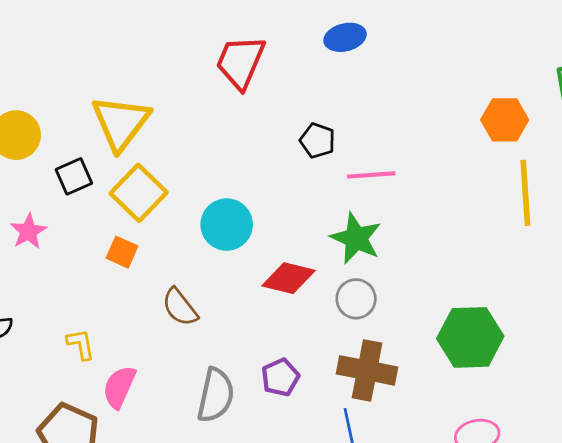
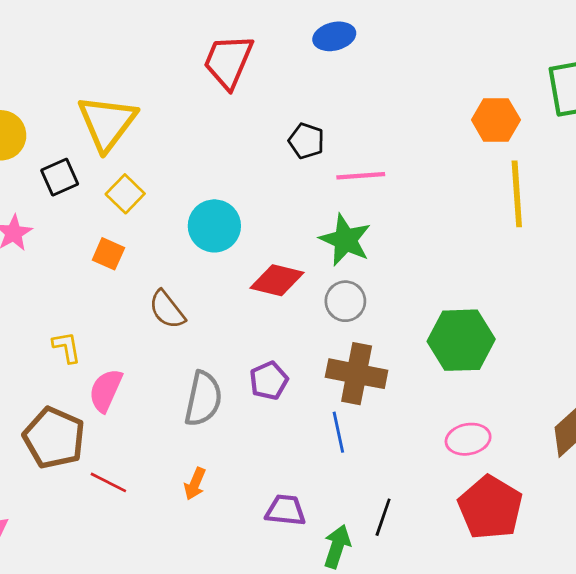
yellow square: (139, 193) -> (125, 194), size x0.7

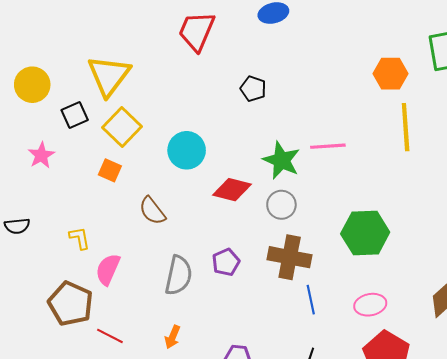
pink line: (361, 176) -> (328, 146), moved
yellow square: (125, 194) -> (122, 127), size x1.4
blue line: (338, 432) -> (311, 300), moved

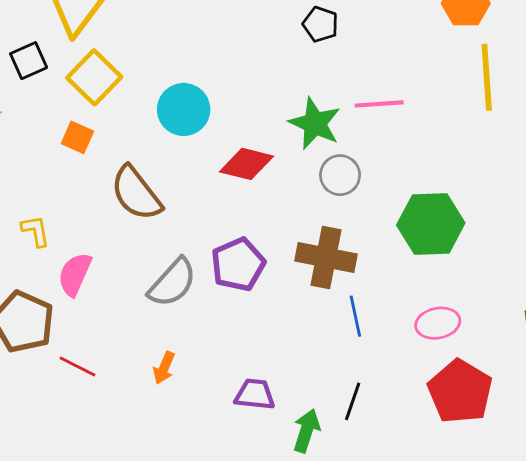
black pentagon: (253, 89) -> (320, 24), moved
gray circle: (281, 205) -> (340, 175), moved
brown semicircle: (152, 211) -> (136, 193), size x1.4
purple pentagon: (226, 262) -> (238, 264), size x1.4
gray semicircle: (179, 275) -> (172, 283), turned 30

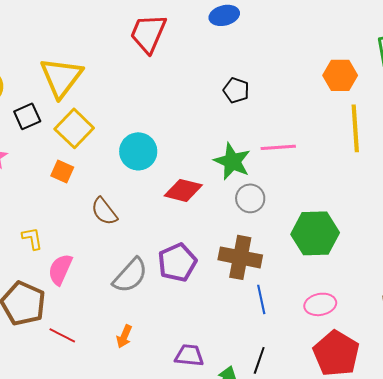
brown semicircle: (136, 193) -> (104, 211), size x0.7

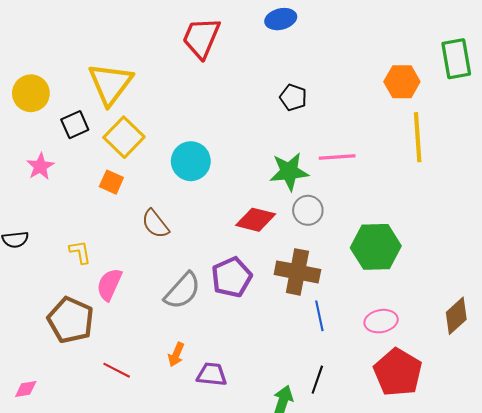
green star: (232, 161) -> (289, 172), turned -30
red diamond: (183, 190) -> (256, 220), moved
red line: (62, 335) -> (117, 370), moved
purple trapezoid: (189, 355) -> (212, 374), moved

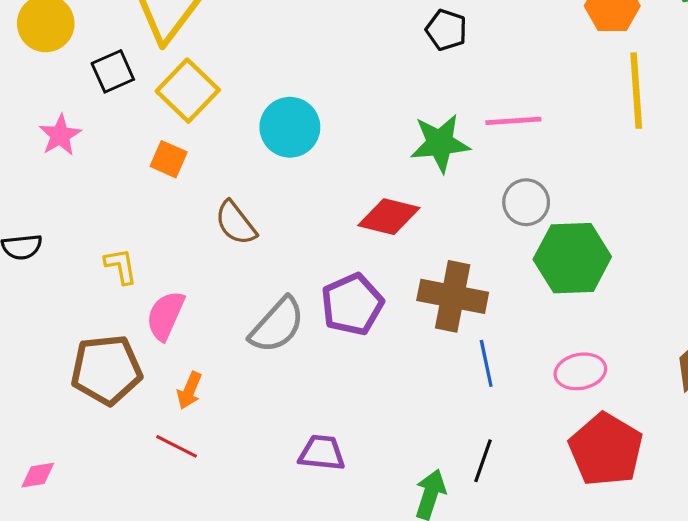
gray circle: (308, 210) -> (526, 202), moved
brown pentagon: (71, 320) -> (106, 370), turned -30
orange arrow: (176, 355) -> (189, 391), moved

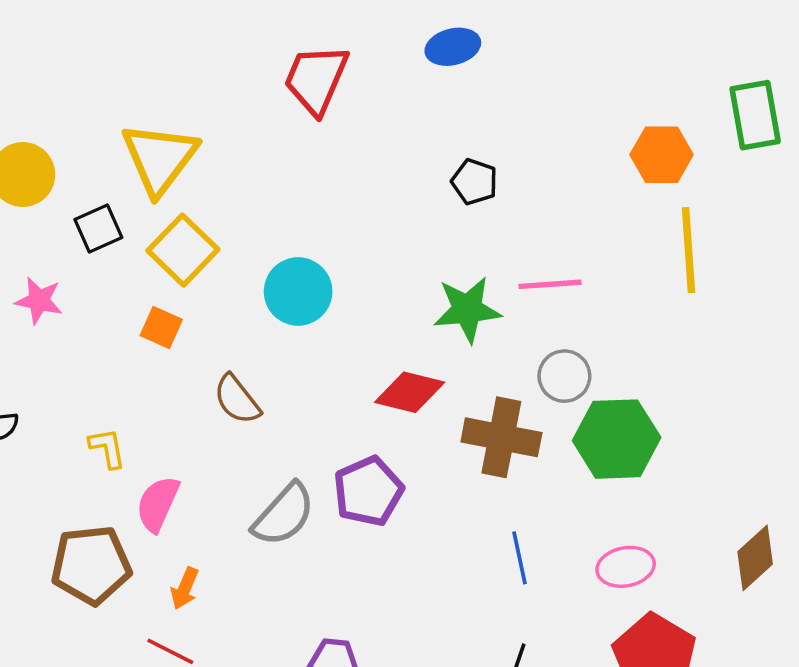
pink star: (60, 135) -> (39, 300), turned -30
brown cross: (453, 296) -> (501, 437), moved

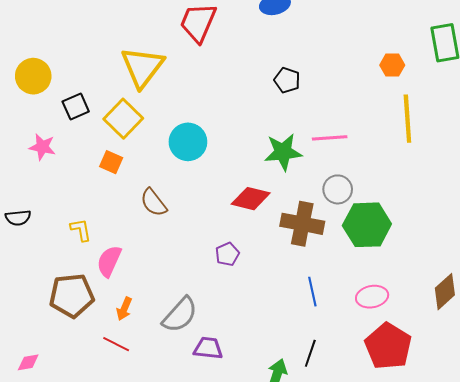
orange hexagon: (662, 155) -> (392, 65), size x0.7
yellow triangle: (160, 158) -> (142, 67), moved
purple pentagon: (368, 491) -> (227, 254), size x0.6
gray semicircle: (284, 515) -> (180, 315), moved

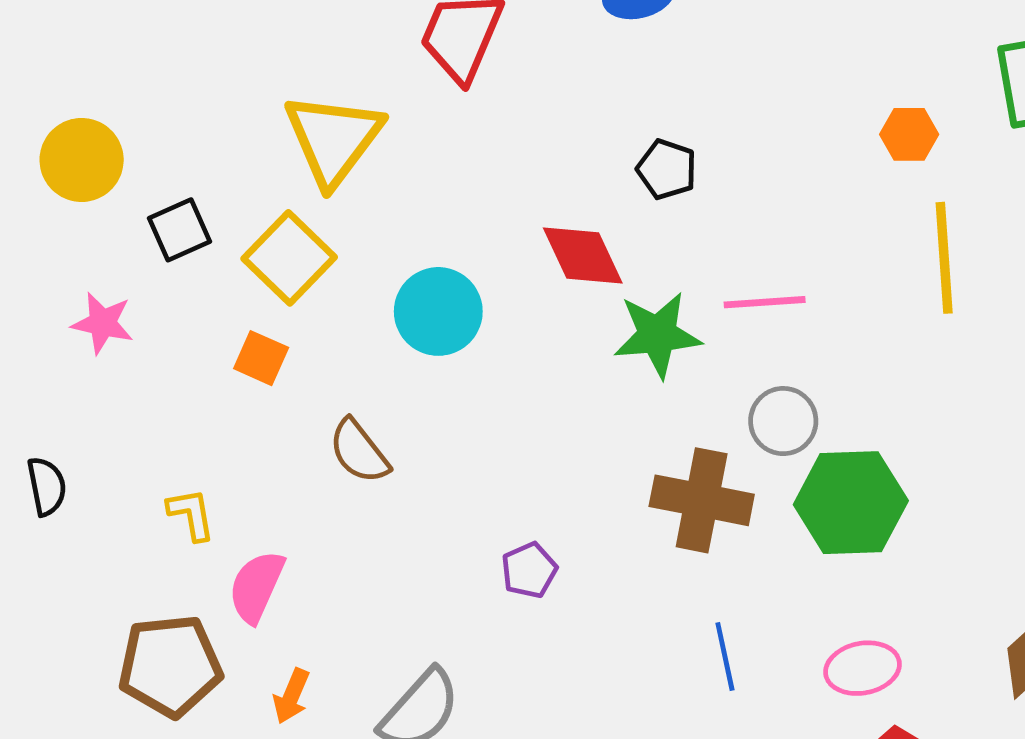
red diamond: (251, 199) -> (583, 256), moved, turned 51
black semicircle: (18, 218) -> (47, 486), turned -95

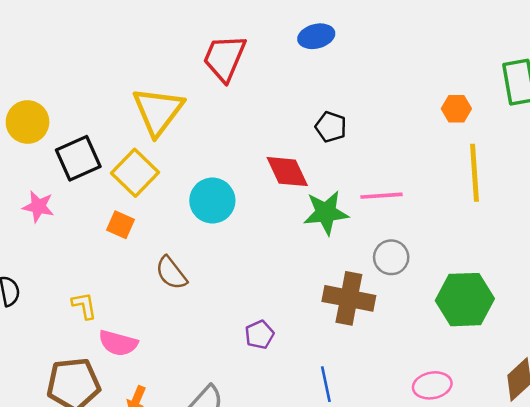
black square: (180, 230) -> (78, 158), size x1.4
green hexagon: (851, 503) -> (465, 300), moved
pink semicircle: (256, 587) -> (118, 343), turned -99
blue line: (725, 656) -> (326, 384), moved

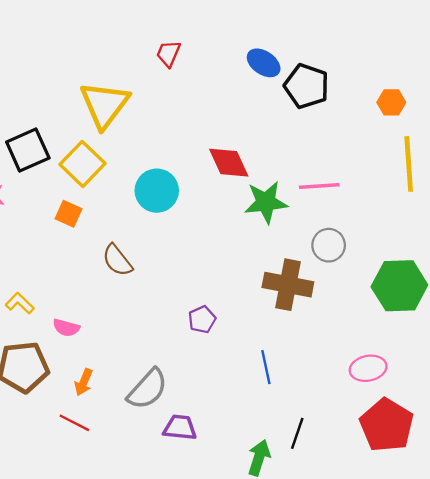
blue ellipse: (316, 36) -> (264, 63), moved, turned 48
red trapezoid: (224, 58) -> (168, 54), size x0.6
black pentagon: (331, 127) -> (307, 86), moved, size x1.5
yellow L-shape: (84, 306) -> (20, 303), moved, turned -36
pink semicircle: (118, 343) -> (66, 328), size x0.7

